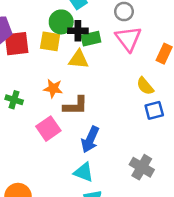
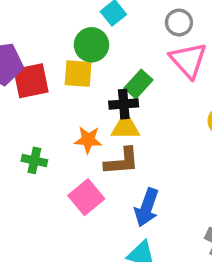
black cross: (78, 31) -> (124, 104), moved
green rectangle: (91, 39) -> (138, 84), moved, turned -30
yellow triangle: (79, 59) -> (125, 127), moved

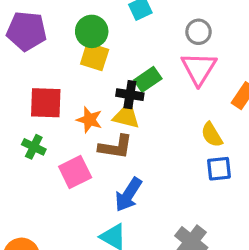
green circle: (91, 45) -> (92, 31), moved
red square: (31, 81) -> (46, 103), moved
green cross: (34, 160) -> (34, 147), moved

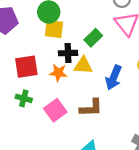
black cross: (130, 95) -> (68, 53), moved
brown L-shape: (116, 147) -> (91, 108), moved
blue arrow: (128, 195) -> (114, 78), moved

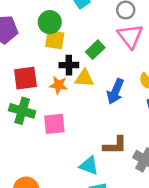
green cross: (24, 98) -> (22, 111), size x1.5
brown L-shape: (91, 108) -> (115, 145), moved
pink square: (55, 110) -> (54, 124), turned 30

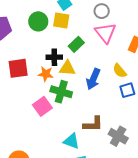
yellow square: (55, 40) -> (61, 20), moved
green cross: (22, 111) -> (61, 92), moved
pink square: (54, 124) -> (42, 106), turned -30

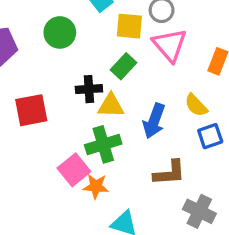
yellow square: (61, 20) -> (129, 26), moved
orange star: (46, 74) -> (96, 186), moved
green cross: (61, 92) -> (103, 144), turned -30
brown L-shape: (93, 124) -> (169, 173), moved

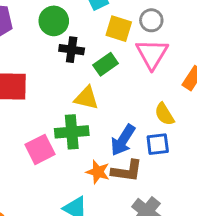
black cross: (89, 89) -> (72, 50), moved
blue arrow: (154, 121) -> (123, 140), moved
blue square: (210, 136) -> (158, 144), moved
orange star: (96, 186) -> (98, 172), moved

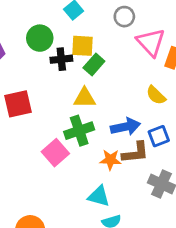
yellow square: (119, 29) -> (82, 46), moved
pink triangle: (152, 54) -> (151, 42), moved
blue arrow: (123, 140) -> (125, 127), turned -120
blue square: (158, 144) -> (159, 136), moved

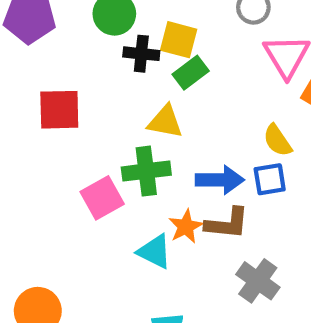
blue square: (159, 136) -> (270, 179), moved
orange star: (110, 160) -> (186, 227), turned 30
cyan triangle: (99, 196) -> (155, 252), moved

